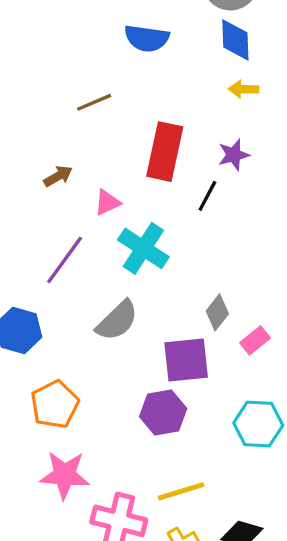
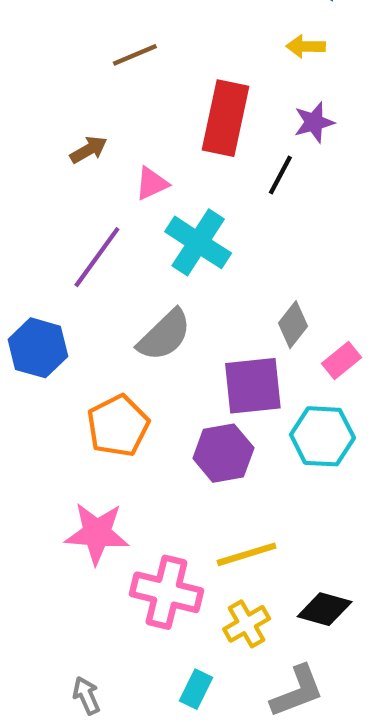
yellow arrow: (244, 89) -> (306, 46), moved
orange pentagon: (55, 404) -> (118, 426), moved
cyan hexagon: (258, 424) -> (322, 436), moved

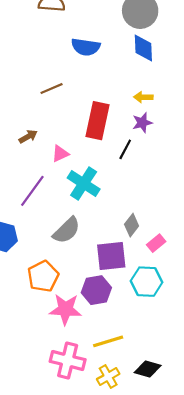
yellow arrow: (306, 46) -> (143, 97), moved
pink star: (97, 533) -> (65, 309), moved

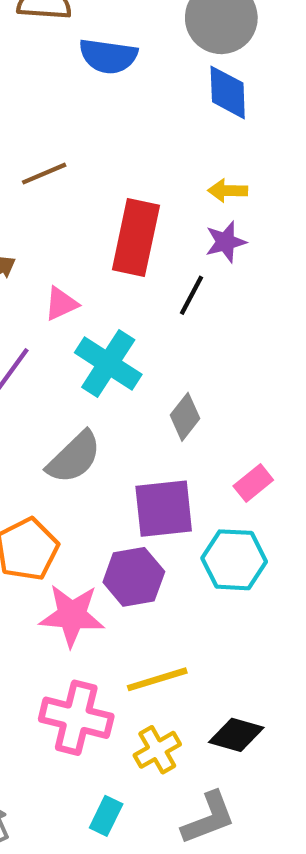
blue semicircle: (86, 47) -> (108, 56), moved
gray diamond: (132, 225) -> (185, 417), moved

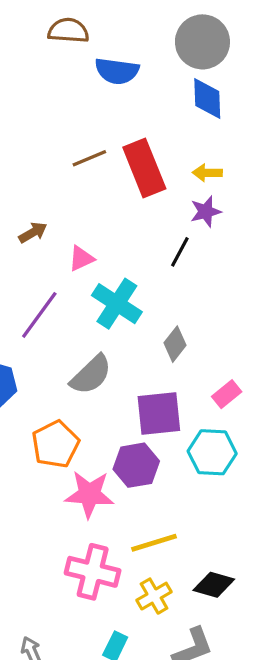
brown line: (44, 174) -> (89, 158), moved
red rectangle: (136, 238) -> (144, 168), moved, turned -34

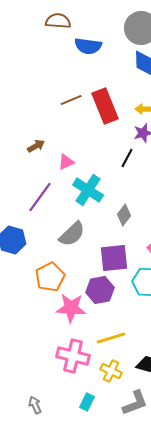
yellow cross: (154, 596) -> (111, 371), turned -35

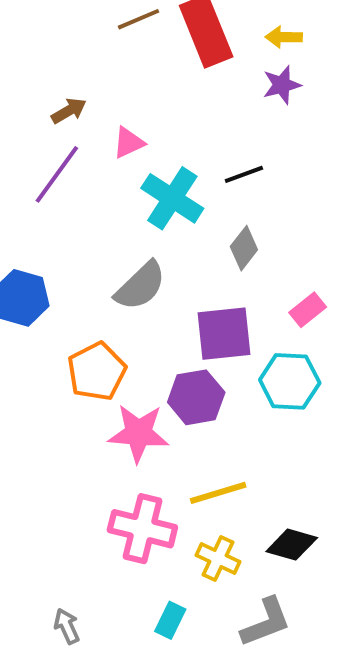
black line: (127, 158) -> (244, 174), moved, turned 42
purple line: (40, 197) -> (57, 174), moved

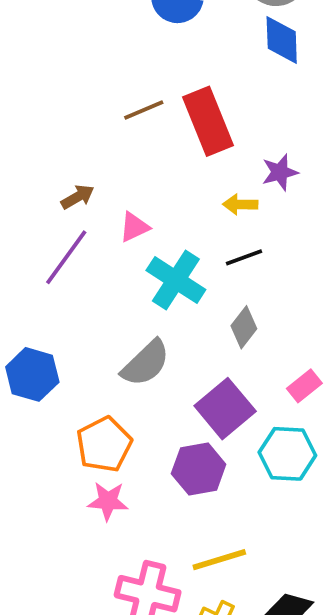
yellow arrow: (284, 37) -> (240, 204), moved
purple square: (224, 334) -> (225, 409), turned -34
pink star: (138, 433) -> (108, 501), moved, size x0.7

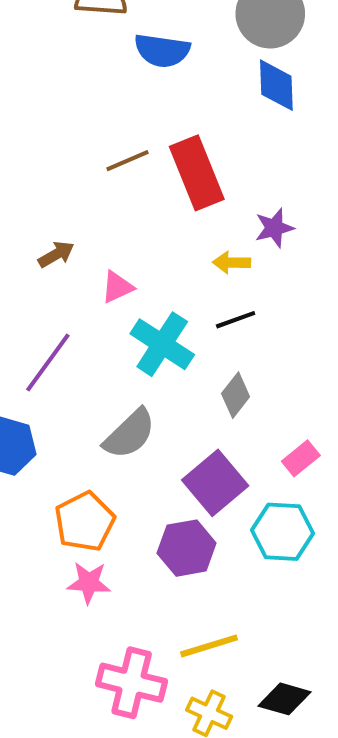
purple line: (66, 257) -> (48, 362), moved

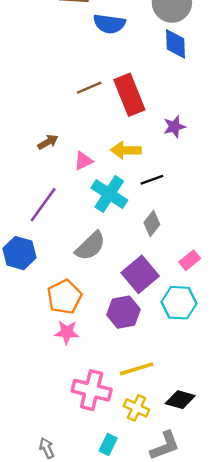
yellow arrow: (231, 263) -> (126, 150), moved, size x1.4

